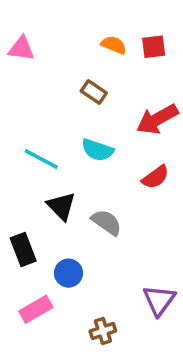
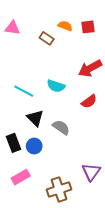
brown rectangle: (94, 92) -> (47, 38), moved
blue circle: (68, 273) -> (34, 146), moved
brown cross: (103, 331) -> (59, 190), size x1.6

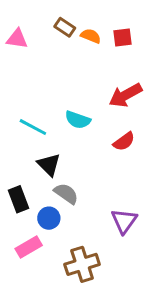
brown rectangle: (47, 38) -> (65, 27), moved
gray semicircle: (61, 127) -> (66, 194), moved
blue circle: (34, 146) -> (49, 218), moved
purple triangle: (91, 172) -> (124, 221), moved

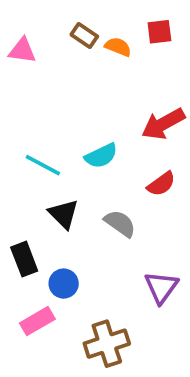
red square: (123, 37) -> (159, 32), moved
cyan semicircle: (78, 120) -> (101, 156), turned -45
gray semicircle: (66, 194) -> (120, 223), moved

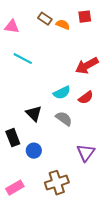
cyan semicircle: (101, 156) -> (62, 93), moved
cyan line: (43, 165) -> (23, 59), moved
pink rectangle: (37, 321) -> (15, 188), moved

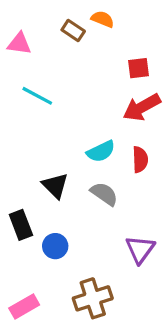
red square: (85, 17) -> (138, 68), moved
orange semicircle: (63, 25) -> (103, 19), moved
red semicircle: (86, 98) -> (140, 160), turned -56

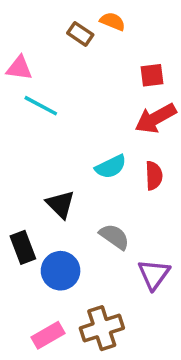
pink triangle: (19, 44) -> (19, 68), moved
gray semicircle: (104, 194) -> (114, 237), moved
blue circle: (55, 246) -> (61, 271), size x1.4
pink rectangle: (24, 307) -> (48, 335), moved

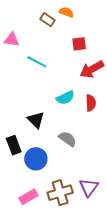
red square: (152, 75) -> (79, 44), moved
cyan line: (41, 106) -> (37, 62), moved
purple triangle: (154, 274) -> (89, 187), moved

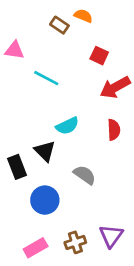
red square: (79, 44) -> (99, 56), turned 32
cyan semicircle: (65, 98) -> (67, 126), moved
black rectangle: (14, 145) -> (17, 167), moved
brown cross: (60, 193) -> (75, 242), size x0.7

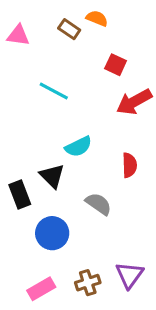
pink triangle: (14, 50) -> (18, 35), moved
red semicircle: (114, 130) -> (129, 165), moved

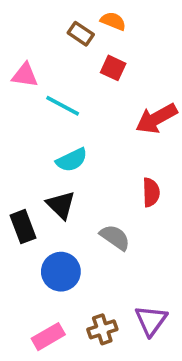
pink triangle: (18, 35) -> (25, 75), moved
red square: (116, 65) -> (113, 68), moved
cyan semicircle: (78, 147) -> (72, 160), moved

